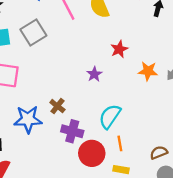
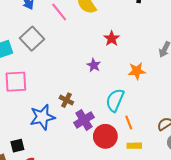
orange star: (148, 71) -> (137, 71), moved
purple cross: (72, 131) -> (84, 120), turned -36

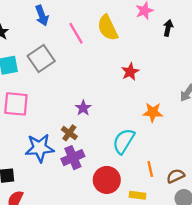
purple star: (94, 65) -> (83, 108), moved
purple cross: (84, 120) -> (73, 158), moved
orange line: (129, 123) -> (150, 169), moved

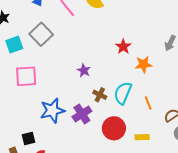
red star: (130, 72) -> (123, 47), moved
brown cross: (69, 133) -> (100, 95), moved
orange line: (150, 169) -> (148, 103), moved

